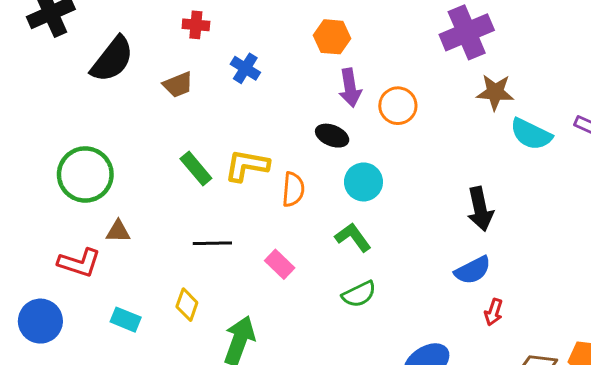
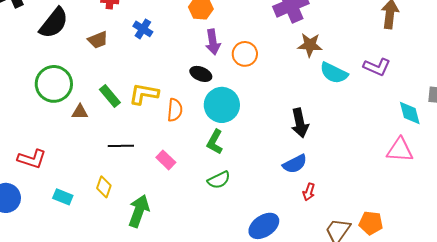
green circle: (85, 174) -> (54, 84), moved
cyan circle: (363, 182) -> (222, 105), size x1.4
brown triangle: (118, 231) -> (80, 112), moved
green L-shape: (353, 237) -> (215, 142), turned -115

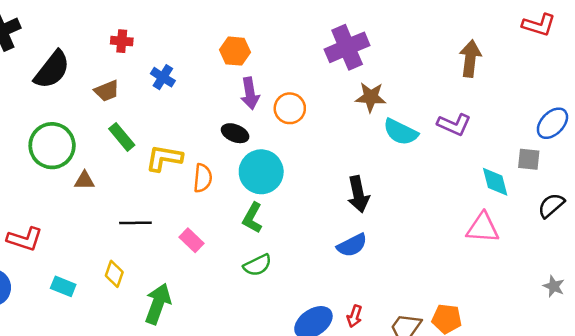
green rectangle: (110, 96) -> (122, 137), moved
red arrow: (309, 192) -> (355, 316), moved

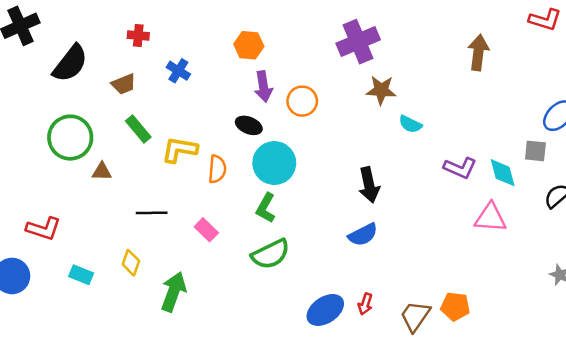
purple L-shape: (454, 124) -> (460, 168), moved
cyan semicircle: (401, 132) -> (410, 124), size x0.7
green semicircle: (257, 265) -> (271, 254), size x1.4

